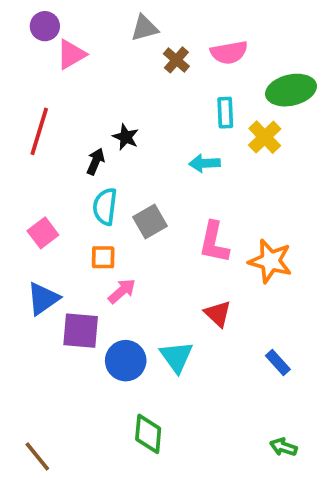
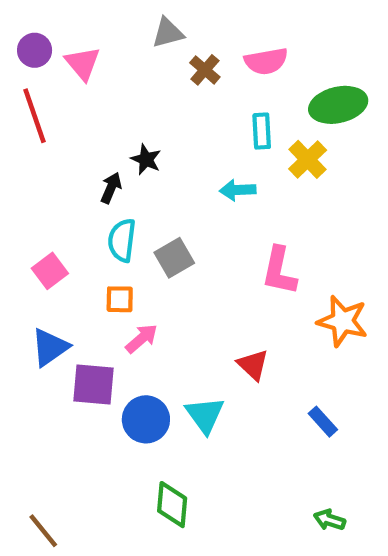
purple circle: (45, 26) -> (35, 50), moved
pink triangle: (71, 54) -> (83, 63), turned -40
red line: (39, 131) -> (35, 116), moved, turned -36
pink L-shape: (214, 242) -> (279, 271), moved
orange star: (270, 261) -> (343, 321), moved

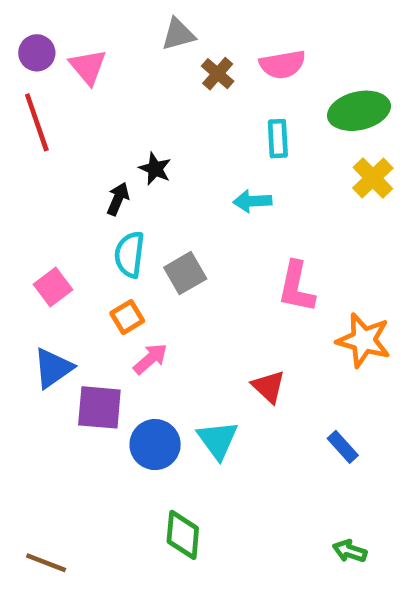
yellow cross: (308, 159) -> (373, 178), moved
orange square: (120, 299) -> (127, 317), turned -32
brown line: (43, 531) -> (46, 563), turned -30

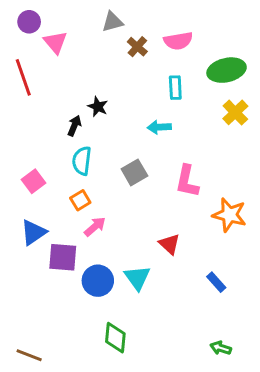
purple circle: (37, 53) -> (29, 22), moved
gray square: (185, 273) -> (134, 172), moved

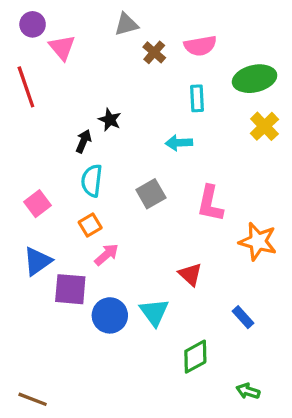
green diamond: (115, 338) -> (195, 357), moved, turned 56

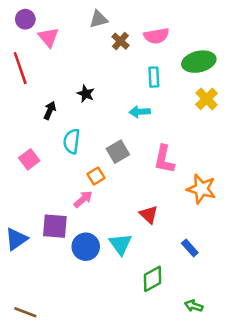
black arrow: (84, 141) -> (50, 110), moved
orange square: (90, 225) -> (96, 176), moved
blue triangle: (37, 261) -> (16, 239), moved

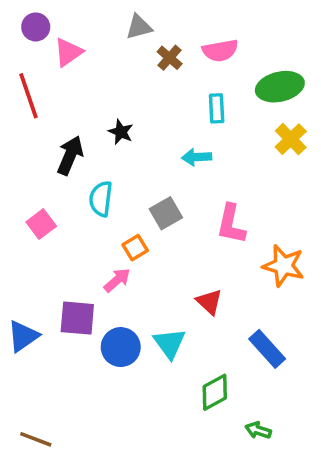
pink triangle: (48, 37) -> (68, 52), turned 35
black arrow: (50, 110) -> (70, 155), size x1.5
blue rectangle: (190, 248) -> (267, 349), size x1.5
green arrow: (194, 306) -> (258, 430), moved

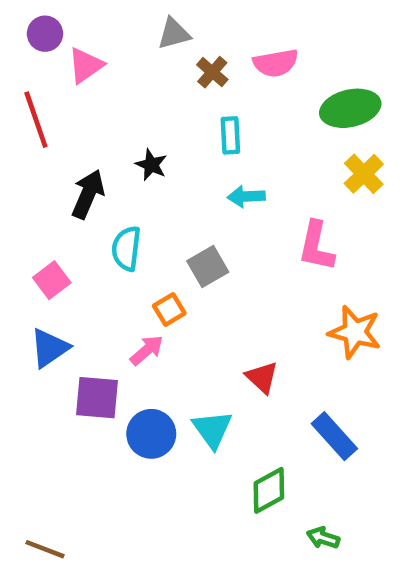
cyan rectangle: (217, 108) -> (230, 135), moved
pink L-shape: (231, 224) -> (316, 246), moved
blue triangle: (23, 336) -> (50, 348), moved

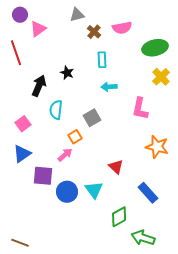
green arrow: (323, 538) -> (143, 238), size x1.6

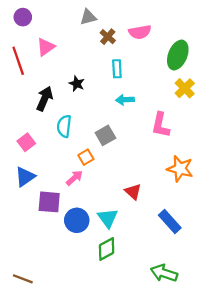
pink triangle: (38, 29) -> (46, 47), moved
green ellipse: (155, 48) -> (178, 55), turned -55
green diamond: (119, 217) -> (107, 249), moved

